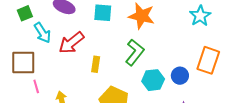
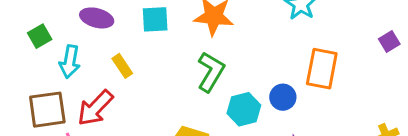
cyan arrow: (42, 33) -> (70, 62), turned 50
red arrow: (71, 43) -> (95, 108), moved
yellow rectangle: (96, 64) -> (122, 66), moved, turned -35

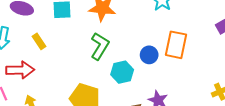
blue circle: (283, 97) -> (149, 55), moved
red arrow: (95, 108) -> (20, 70), turned -136

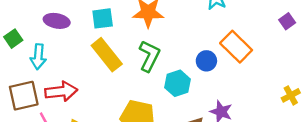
yellow rectangle: (39, 41) -> (107, 55), moved, size x1.8
orange rectangle: (176, 45) -> (236, 47), turned -52

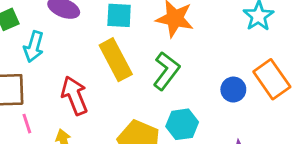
cyan hexagon: (178, 83) -> (182, 124), moved
red arrow: (61, 91) -> (74, 96), moved, turned -116

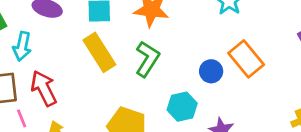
red arrow: (74, 96) -> (44, 88), moved
cyan hexagon: (182, 124) -> (182, 107), moved

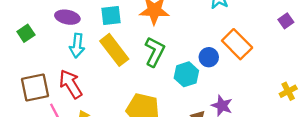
cyan arrow: (22, 46) -> (77, 46), moved
cyan hexagon: (182, 107) -> (186, 74), moved

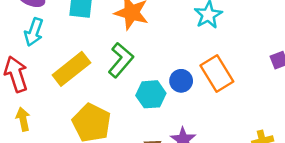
yellow rectangle: (114, 50) -> (71, 69), moved, turned 76

